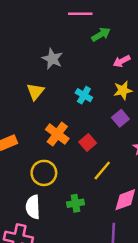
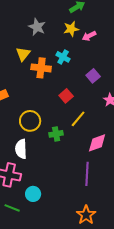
pink arrow: (122, 61) -> (89, 36), moved
yellow star: (123, 90) -> (71, 29), moved
orange cross: (57, 134) -> (41, 68), moved, turned -30
green cross: (75, 203) -> (56, 134), moved

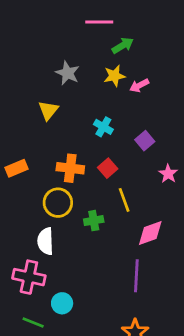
cyan cross: (63, 57) -> (103, 127), moved
orange cross: (41, 68) -> (70, 168), moved
yellow line: (78, 119) -> (124, 200), turned -60

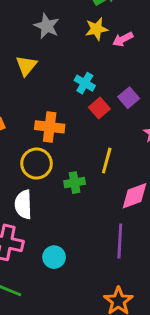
red square: (108, 168) -> (99, 108), moved
yellow line: (124, 200) -> (107, 161), turned 35
cyan circle: (62, 303) -> (54, 257), moved

